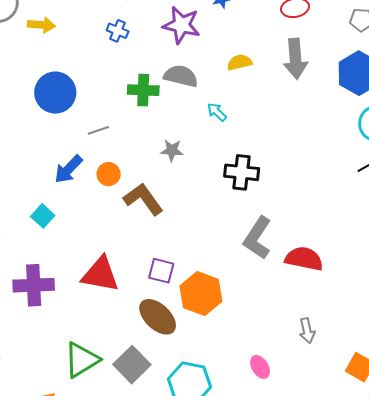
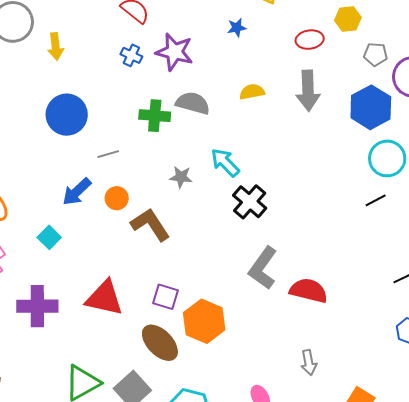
yellow arrow: (41, 25) -> (56, 46), turned 76
purple star: (181, 25) -> (174, 52), moved
cyan arrow: (217, 112) -> (225, 163), moved, size x1.5
black cross: (242, 172) -> (250, 202), turned 32

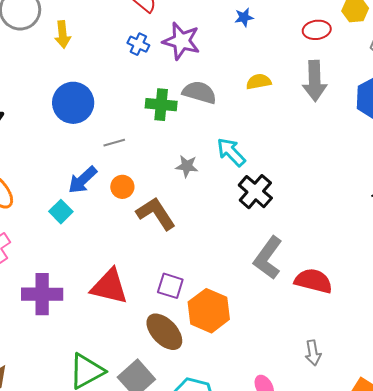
cyan square: (49, 237) -> (61, 212), moved

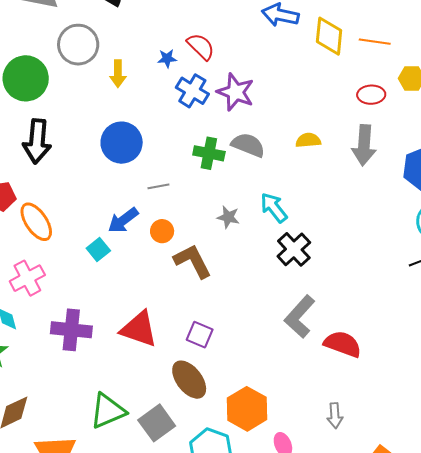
blue star: (244, 17) -> (167, 58), moved
blue cross: (138, 44) -> (192, 91), size x1.5
orange hexagon: (209, 311) -> (247, 409), moved

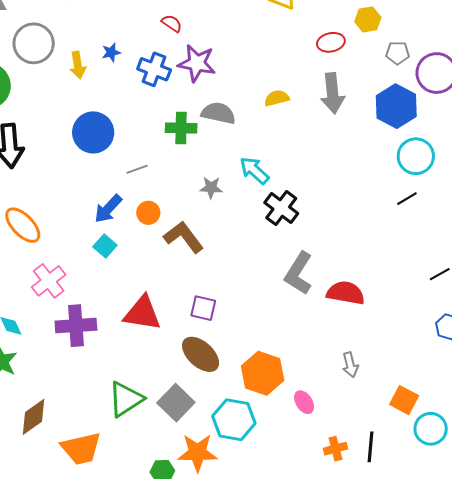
red semicircle: (201, 47) -> (172, 23), moved, size x0.7
blue star: (167, 58) -> (111, 52), moved
cyan square: (98, 250) -> (105, 246), moved
pink cross: (27, 278) -> (49, 281), moved

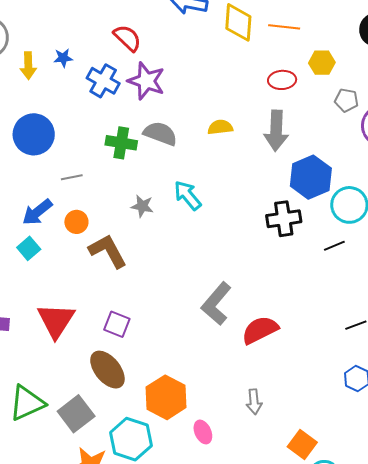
red semicircle: (172, 23) -> (127, 38), size x1.4
blue hexagon: (396, 106) -> (311, 177), moved
black cross: (281, 208) -> (284, 219), moved, turned 36
red semicircle: (346, 293) -> (260, 330), turned -45
red triangle: (142, 313) -> (56, 320), turned 45

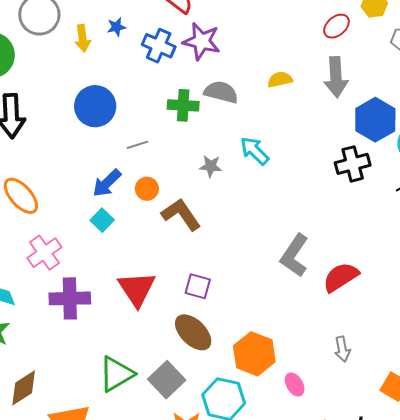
red ellipse: (282, 80) -> (336, 26), turned -32

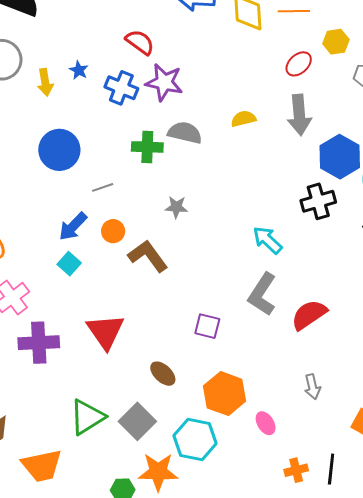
blue star: (116, 27) -> (79, 70), turned -30
cyan arrow: (255, 151) -> (267, 240), moved
purple square: (198, 286) -> (207, 326), moved
brown ellipse: (193, 332) -> (163, 374), size x0.7

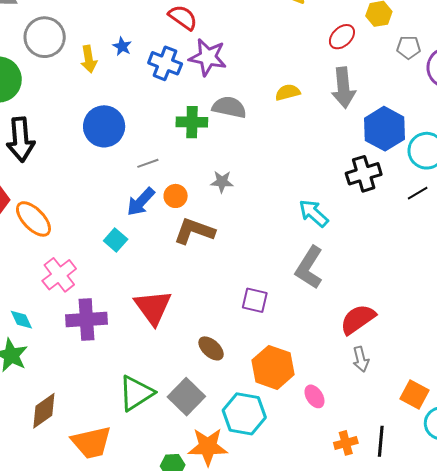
blue arrow: (73, 226) -> (141, 202), moved
orange circle: (113, 231) -> (176, 196), moved
brown L-shape: (148, 256) -> (194, 231), turned -33
red semicircle: (309, 315) -> (358, 319), moved

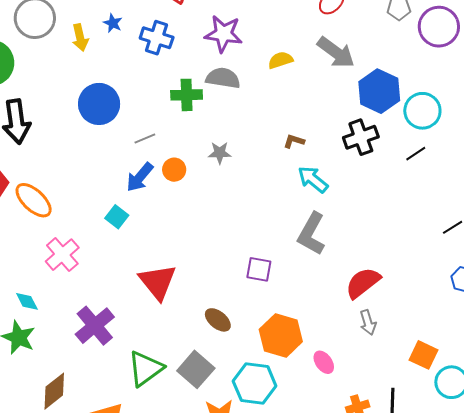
purple star: (208, 57) -> (223, 34), moved
gray arrow: (343, 88) -> (336, 52), turned -45
brown L-shape: (194, 231) -> (294, 141), moved, size x0.5
purple cross: (86, 319) -> (95, 326), moved, turned -33

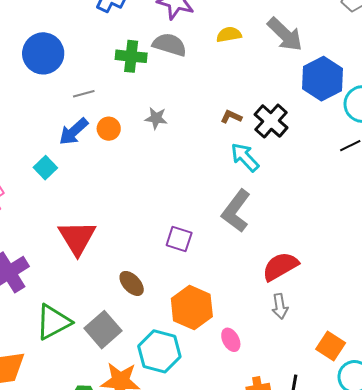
black cross: (361, 137) -> (271, 121), moved, turned -36

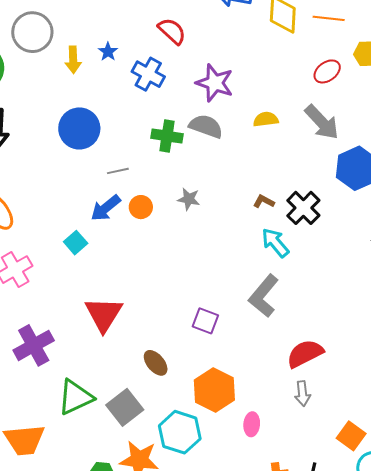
pink ellipse: (231, 340) -> (252, 424), turned 30

